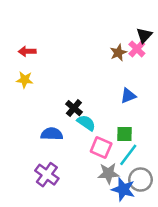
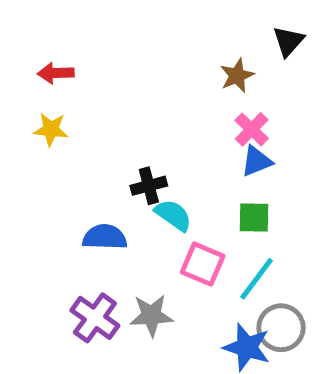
pink cross: (137, 49) -> (252, 129), moved
black cross: (74, 108) -> (149, 186), turned 35
green square: (125, 134) -> (254, 218), moved
gray star: (108, 173) -> (151, 315), moved

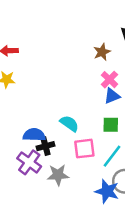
black cross: (149, 186) -> (45, 146), moved
pink square: (203, 264) -> (84, 149), turned -30
purple cross: (95, 318) -> (29, 162), moved

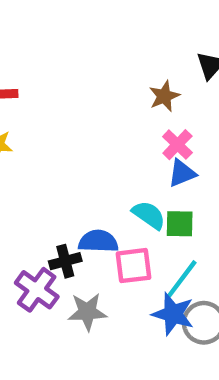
cyan semicircle: (69, 123) -> (149, 215), moved
blue semicircle: (34, 135) -> (98, 241), moved
blue star: (107, 191) -> (173, 314), moved

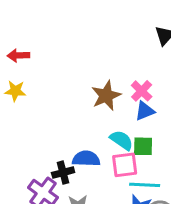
brown star: (164, 96) -> (106, 96), moved, size x1.4
pink square: (133, 266) -> (125, 165), moved
cyan line: (182, 279) -> (145, 185), turned 56

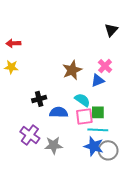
pink cross: (142, 91) -> (105, 66), moved
green square: (143, 146) -> (98, 112), moved
black cross: (63, 173) -> (39, 99), moved

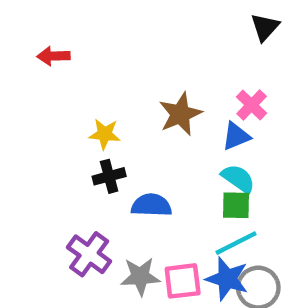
yellow star: (11, 67) -> (105, 134), moved
cyan semicircle: (82, 100) -> (238, 179), moved
pink square: (84, 116) -> (183, 281), moved
cyan line: (98, 130) -> (236, 243), turned -30

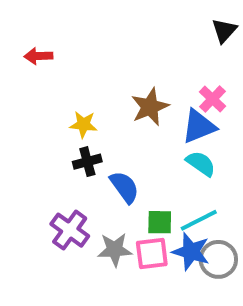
blue triangle: (236, 136) -> (199, 126), size x1.4
blue semicircle: (151, 205) -> (124, 187), turned 52
green square: (236, 205) -> (160, 222), moved

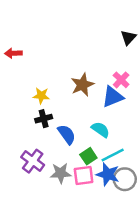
cyan semicircle: (201, 164) -> (101, 130), moved
green square: (160, 222) -> (88, 156), turned -35

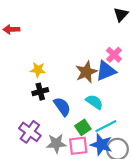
brown star: (82, 85) -> (86, 72), moved

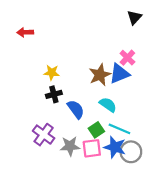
cyan line: (106, 126) -> (119, 129), turned 50

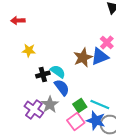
yellow star: (52, 73) -> (29, 50), moved
cyan semicircle: (108, 105) -> (58, 72), moved
gray star: (70, 146) -> (50, 104), moved, turned -30
pink square: (92, 148) -> (76, 122), turned -30

